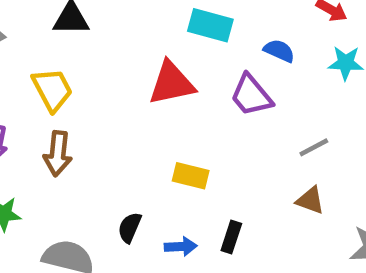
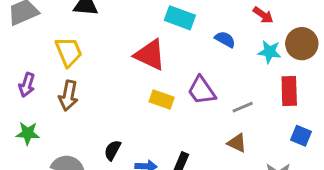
red triangle: (171, 83) -> (150, 55), turned 32
purple trapezoid: (251, 95) -> (202, 90), moved
yellow rectangle: (191, 176) -> (162, 100), moved

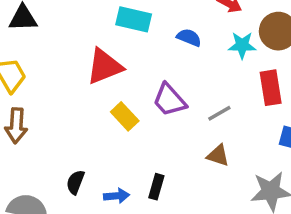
red triangle: (150, 55) -> (104, 67), turned -40
yellow rectangle: (162, 100) -> (125, 116), turned 35

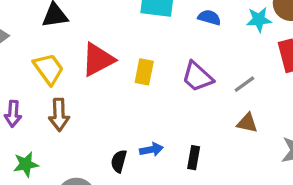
red triangle: (104, 67) -> (98, 59), moved
yellow rectangle: (125, 116) -> (144, 72), moved, turned 60
blue arrow: (117, 196) -> (151, 149), moved

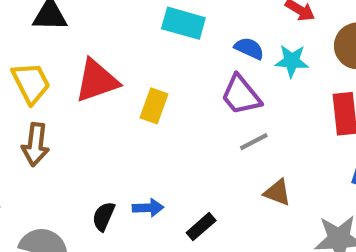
cyan star: (259, 20) -> (292, 61), moved
purple trapezoid: (197, 77) -> (241, 95), moved
gray line: (244, 84) -> (254, 142), moved
black rectangle: (194, 158) -> (201, 227), turned 30

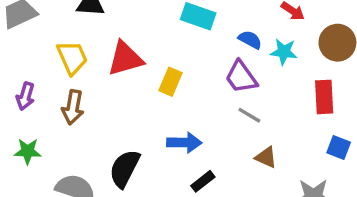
gray line: (254, 142) -> (249, 115), turned 55
blue arrow: (148, 208) -> (184, 143), moved, size x1.4
black semicircle: (104, 216) -> (125, 169), size x1.6

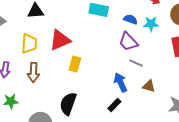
yellow trapezoid: (72, 58) -> (29, 44), turned 35
yellow rectangle: (170, 82) -> (75, 64), moved
blue arrow: (184, 143) -> (121, 82), moved, turned -108

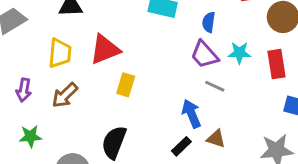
blue semicircle: (131, 19) -> (209, 22), turned -104
cyan star: (151, 24) -> (239, 53), moved
brown arrow: (33, 72) -> (65, 95), turned 42
brown triangle: (149, 86) -> (216, 139), moved

